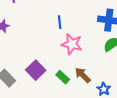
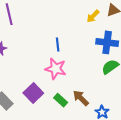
pink star: (72, 44) -> (56, 69), moved

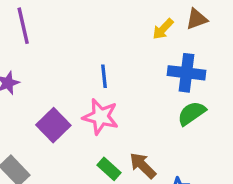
purple square: (33, 93) -> (53, 125), moved

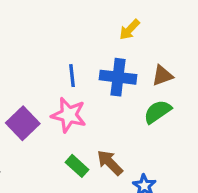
brown triangle: (197, 19) -> (162, 76), moved
blue cross: (187, 73) -> (118, 77), moved

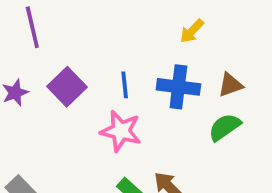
purple square: (23, 123) -> (67, 87), moved

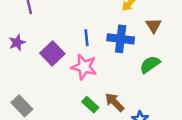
brown triangle: (230, 85) -> (154, 25), moved, turned -42
purple square: (67, 87) -> (52, 53), moved

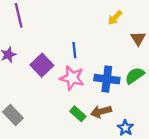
blue cross: (121, 39) -> (107, 79), moved
brown arrow: (115, 102) -> (101, 112), turned -60

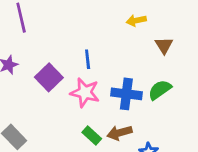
yellow arrow: (115, 18) -> (136, 20), turned 35

